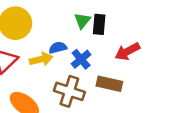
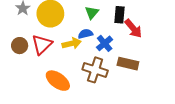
green triangle: (82, 21) -> (92, 13), moved
red arrow: (127, 51) -> (133, 29), moved, turned -102

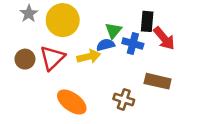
green triangle: (92, 13) -> (113, 31), moved
blue cross: (105, 43) -> (133, 44), moved, turned -35
brown cross: (95, 70) -> (124, 99), moved, size x0.7

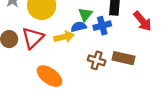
red arrow: (164, 38) -> (143, 21), moved
blue cross: (133, 44) -> (102, 26), turned -30
brown cross: (124, 99) -> (97, 60), moved

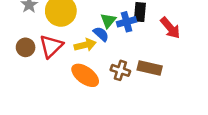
blue cross: (102, 26) -> (127, 22), moved
blue semicircle: (79, 27) -> (101, 34), turned 56
orange ellipse: (49, 76) -> (85, 75), moved

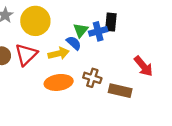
red arrow: (170, 28) -> (143, 66), moved
brown rectangle: (150, 68) -> (120, 91), moved
orange ellipse: (85, 75) -> (59, 82), turned -44

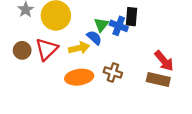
blue cross: (98, 31) -> (119, 26), turned 36
brown rectangle: (120, 91) -> (158, 79), moved

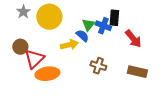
red triangle: (47, 49) -> (34, 59), moved
red arrow: (164, 61) -> (133, 39), moved
orange ellipse: (79, 77) -> (47, 74), moved

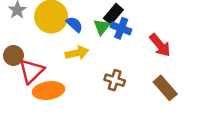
black rectangle: (114, 18) -> (113, 14), moved, turned 35
blue semicircle: (82, 36) -> (74, 24), moved
brown rectangle: (137, 72) -> (165, 88), turned 36

